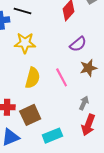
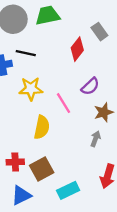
pink line: (62, 77) -> (63, 103), moved
gray arrow: (84, 103) -> (96, 139), moved

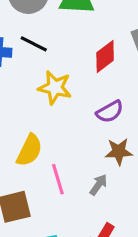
yellow star: (31, 89) -> (55, 88), moved
pink line: (63, 103) -> (58, 179), moved

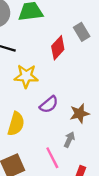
purple semicircle: (110, 112) -> (49, 104), moved
pink line: (58, 179) -> (52, 158), moved

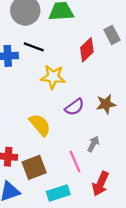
brown star: (79, 113) -> (106, 104), moved
yellow semicircle: (16, 124) -> (40, 125), turned -60

